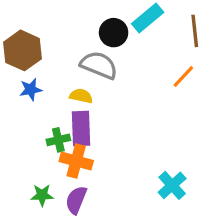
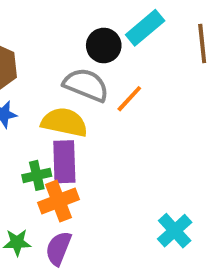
orange line: (183, 76) -> (129, 99), moved
yellow semicircle: (81, 96) -> (64, 122), size x1.6
orange cross: (76, 161) -> (58, 201), turned -36

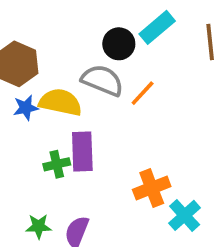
yellow semicircle: (64, 122) -> (60, 102), moved
orange cross: (58, 201) -> (152, 188), moved

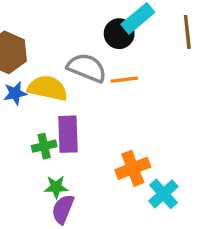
black circle: (119, 44) -> (119, 34), moved
orange line: (143, 93) -> (124, 80), turned 40
green star: (39, 226) -> (56, 187), moved

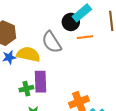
gray semicircle: (87, 68) -> (52, 42), turned -145
orange line: (124, 80) -> (85, 37), moved

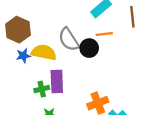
black circle: (71, 22) -> (89, 48), moved

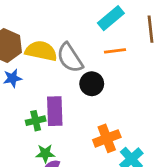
black circle: (89, 48) -> (92, 84), moved
yellow semicircle: (44, 52) -> (41, 51), moved

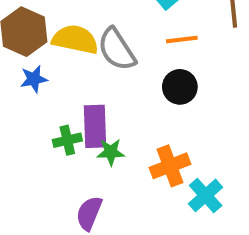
black circle: (92, 84) -> (180, 87), moved
green star: (45, 153) -> (111, 152), moved

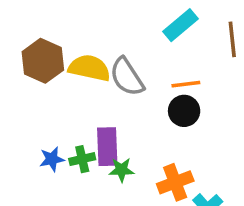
orange line: (182, 40) -> (186, 84), moved
blue star: (34, 79) -> (52, 159), moved

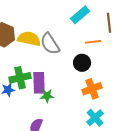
orange line: (186, 84) -> (93, 42), moved
green cross: (82, 159) -> (20, 78), moved, size x1.5
orange cross: (175, 182) -> (92, 89), moved

